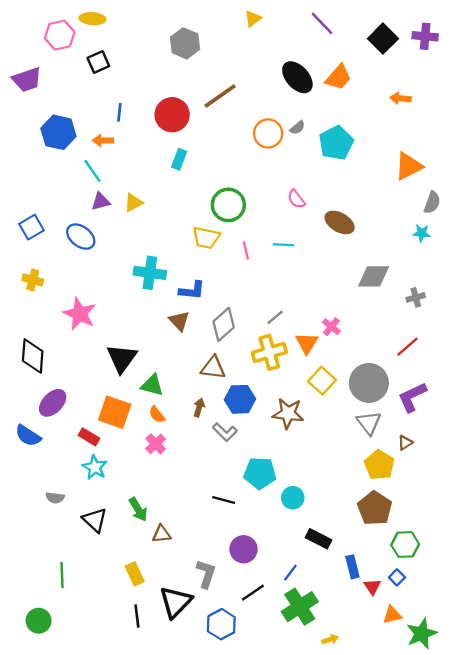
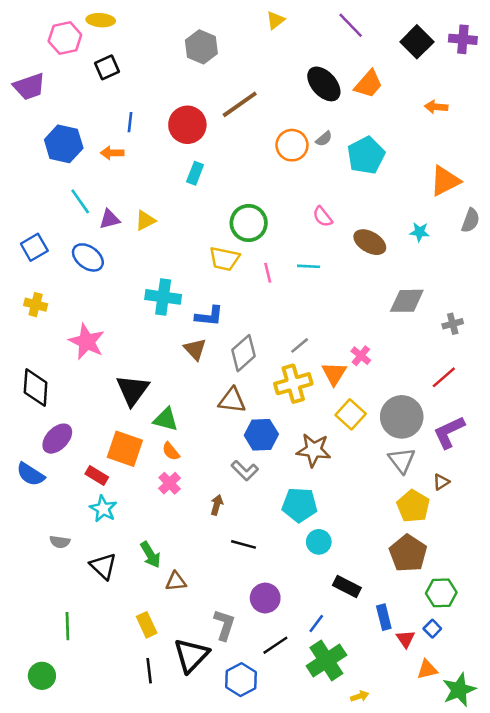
cyan line: (92, 171) -> (80, 201), moved
cyan star: (422, 233) -> (420, 232), moved
brown arrow: (199, 408) -> (217, 505), moved
cyan pentagon: (260, 473) -> (300, 505), moved

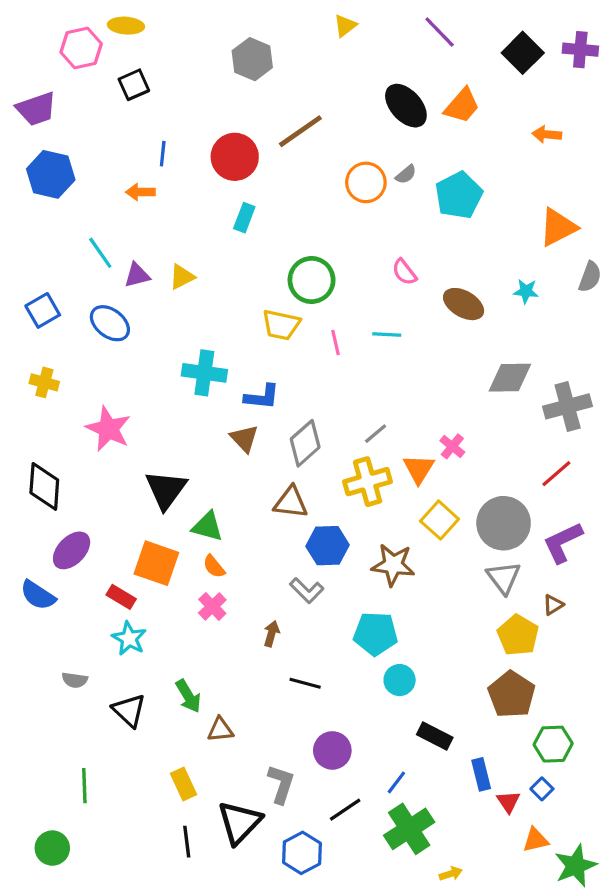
blue hexagon: (64, 144) -> (51, 174), moved
gray cross: (453, 324) -> (568, 406), size x1.8

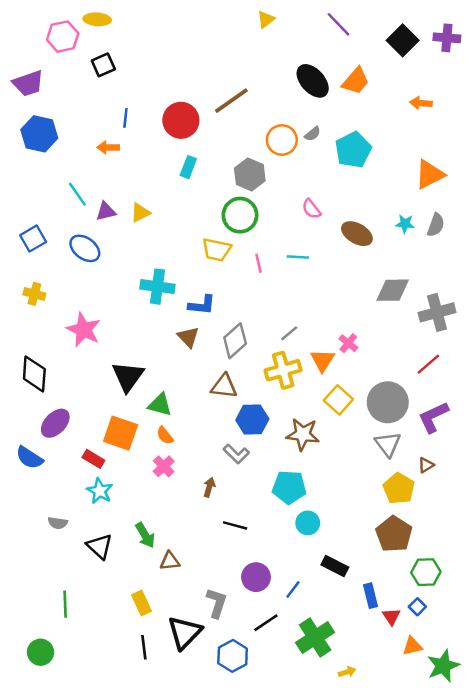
gray hexagon: (252, 59) -> (250, 174), moved
gray semicircle: (590, 277) -> (436, 225), moved
blue line: (396, 782) -> (293, 589), moved

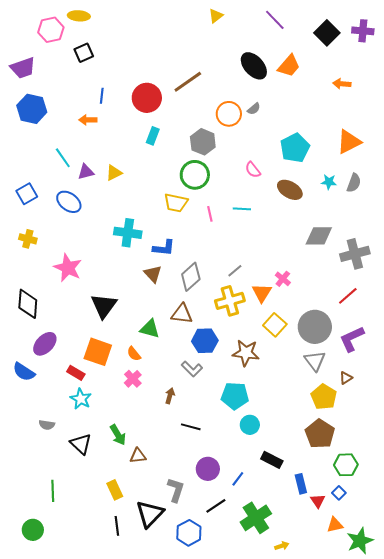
cyan pentagon: (353, 150) -> (295, 148), moved
green triangle: (160, 405) -> (150, 329), moved

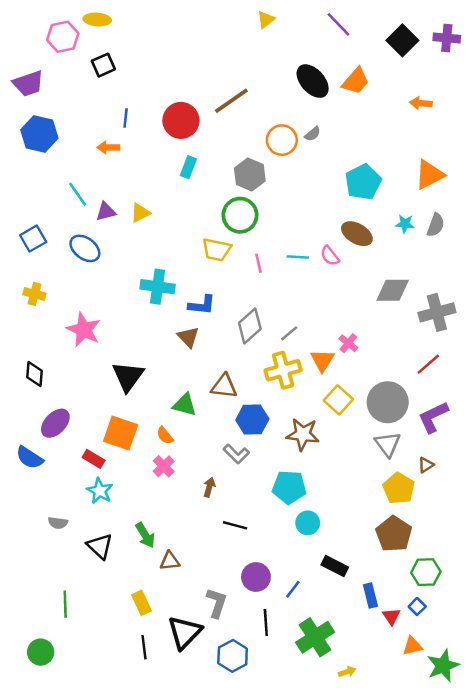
pink semicircle: (253, 170) -> (330, 256), moved
gray diamond: (191, 277) -> (250, 326), moved
black diamond: (28, 304) -> (34, 374), size x0.7
black line: (216, 506) -> (266, 623), turned -60

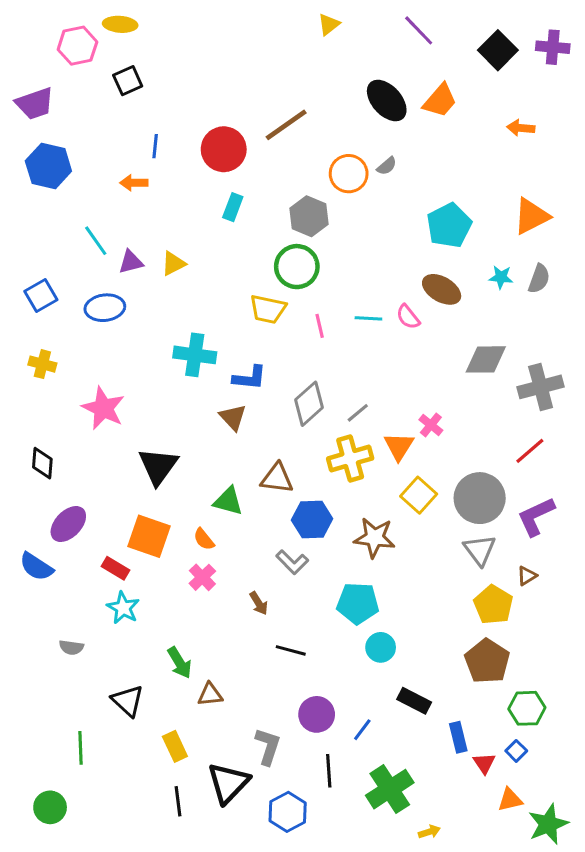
blue ellipse: (85, 248) -> (105, 308), turned -44
brown arrow: (209, 487) -> (259, 603), turned 132
black triangle: (100, 546) -> (128, 701), moved

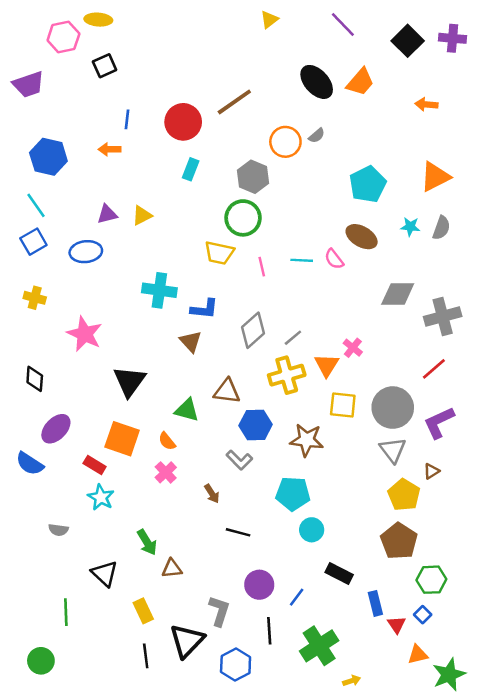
blue hexagon: (48, 166) -> (48, 157), moved
cyan line: (96, 241) -> (36, 205), moved
yellow square: (419, 495) -> (343, 405), turned -36

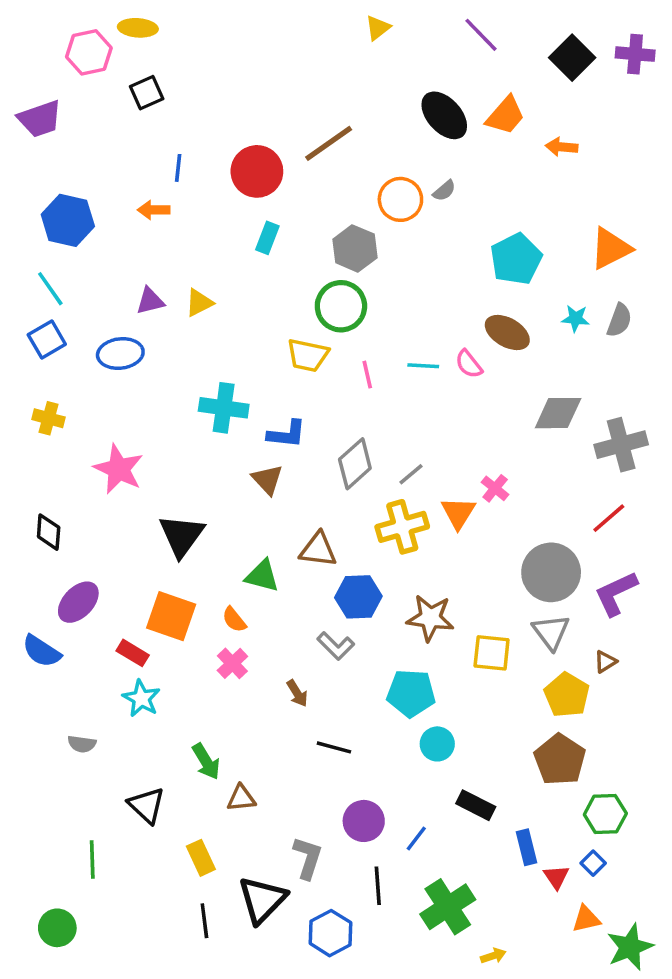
orange arrow: (426, 104) -> (562, 147), moved
yellow square: (343, 405) -> (492, 653), moved

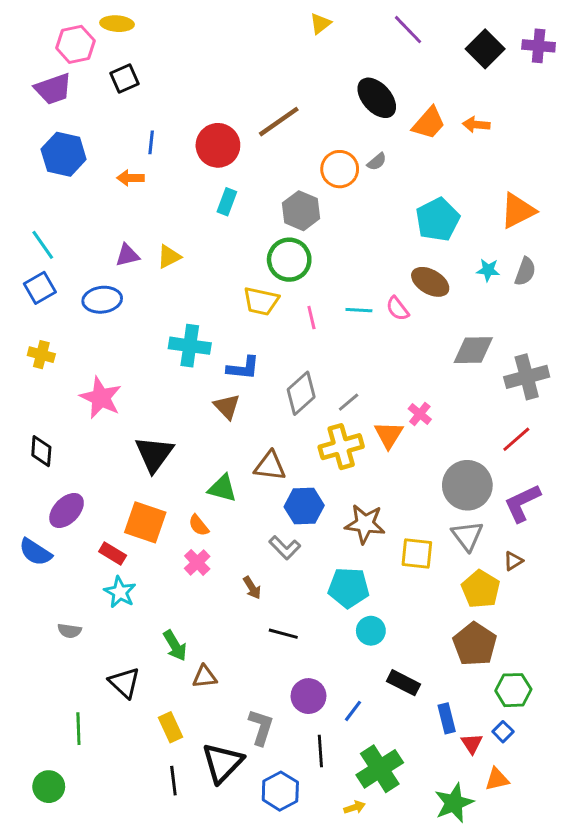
orange trapezoid: (506, 115) -> (429, 123), moved
purple trapezoid: (40, 119) -> (53, 89), moved
blue hexagon: (68, 220) -> (64, 154), moved
green star: (630, 947) -> (454, 803), moved
yellow arrow: (493, 956) -> (355, 807), moved

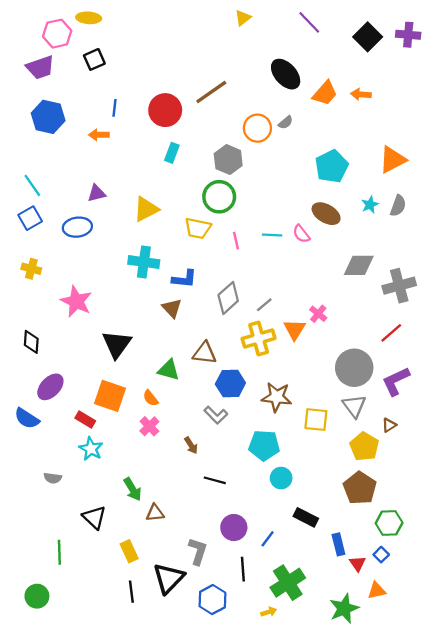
yellow triangle: (169, 257) -> (146, 209), moved, size x1.4
cyan star: (488, 270) -> (370, 205), turned -30

